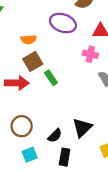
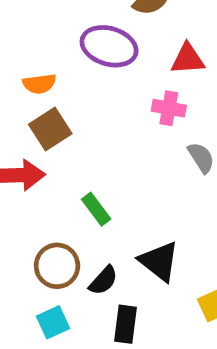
green rectangle: (51, 78) -> (96, 209), moved
brown circle: (22, 126) -> (57, 266), moved
black triangle: (82, 128) -> (159, 261), turned -35

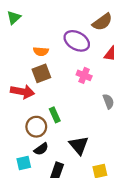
pink cross: (169, 108) -> (84, 75), moved
brown circle: (57, 266) -> (36, 127), moved
black semicircle: (103, 281) -> (41, 149), moved

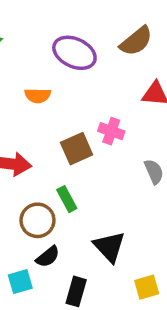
purple ellipse: (77, 41) -> (74, 53), moved
brown square: (41, 73) -> (77, 149), moved

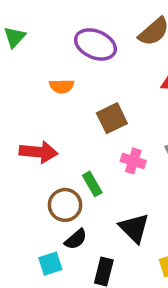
pink cross: (111, 131) -> (133, 161), moved
brown square: (77, 149) -> (112, 118), moved

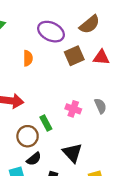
orange semicircle: (62, 86) -> (28, 58), turned -91
brown square: (112, 118) -> (74, 56), moved

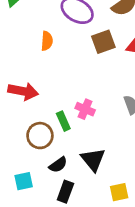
pink cross: (73, 109) -> (85, 109), moved
black semicircle: (34, 159) -> (58, 165), moved

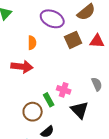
red arrow: (23, 91) -> (22, 67), moved
black triangle: (93, 160) -> (80, 110), moved

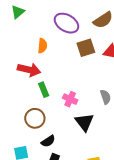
green rectangle: (49, 100) -> (44, 90), moved

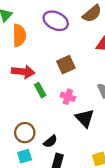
orange semicircle: (42, 46) -> (19, 35), moved, size x1.5
brown square: (86, 48) -> (66, 65), moved
brown circle: (35, 118) -> (25, 133), moved

